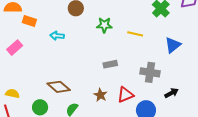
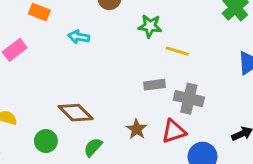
yellow line: (135, 34) -> (177, 51), moved
gray cross: (150, 72) -> (189, 99), moved

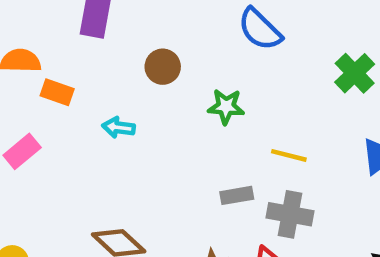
yellow line: (177, 51) -> (289, 155), moved

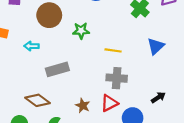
brown circle: (163, 67) -> (49, 15), size x1.5
gray rectangle: (237, 195) -> (57, 69), moved, size x1.5

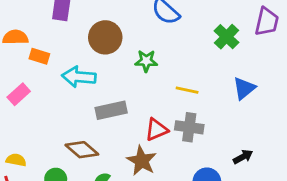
cyan arrow: (32, 46) -> (79, 77), size x1.6
red triangle: (109, 103) -> (156, 130), moved
brown star: (83, 106) -> (142, 161), size x1.5

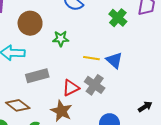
blue triangle: (244, 88) -> (114, 60), moved, turned -36
gray cross: (189, 127) -> (95, 85), turned 30
black arrow: (243, 157) -> (145, 107), moved

